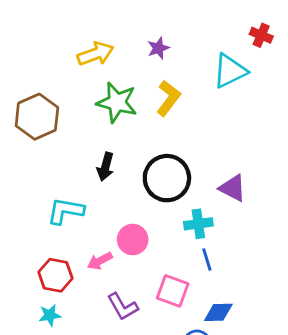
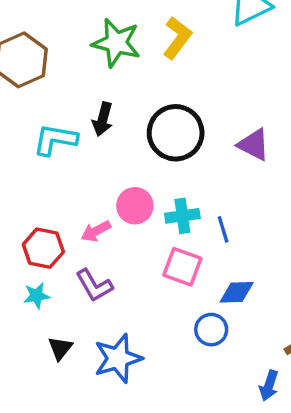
cyan L-shape: (65, 211) -> (55, 140), moved
cyan cross: (198, 224) -> (182, 216), moved
purple L-shape: (123, 307) -> (94, 285), moved

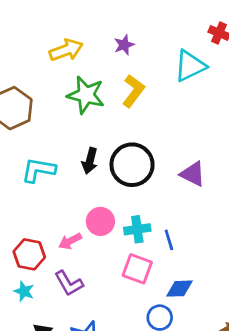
black arrow: (103, 119) -> (90, 161), moved
cyan star: (36, 296) -> (24, 291), turned 30

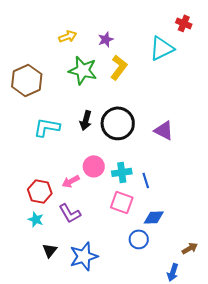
purple star: (124, 45) -> (106, 39), moved
yellow arrow: (66, 50) -> (68, 36), size x0.7

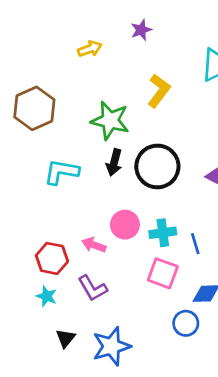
purple star: (106, 39) -> (141, 30), moved
green star: (83, 70) -> (110, 121), moved
pink arrow: (71, 181) -> (94, 245), turned 48

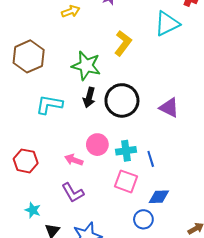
red hexagon: (52, 258) -> (26, 161), moved
cyan star: (47, 296) -> (33, 210), moved

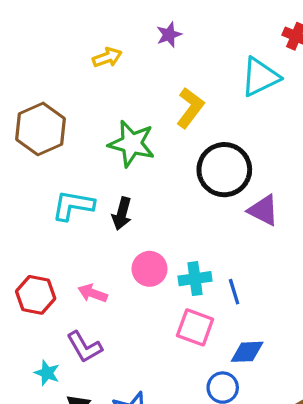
black arrow: (89, 97) -> (122, 214), moved
black circle: (122, 100) -> (224, 170), moved
pink arrow: (74, 160) -> (93, 293), moved
purple L-shape: (73, 193) -> (84, 347), moved

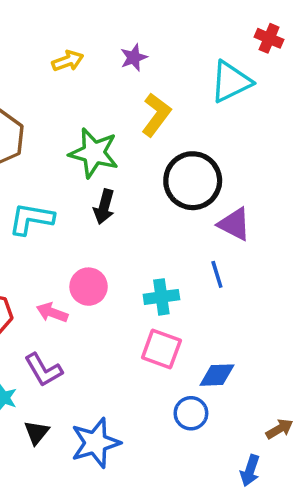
purple star: (169, 35) -> (134, 57), moved
black arrow: (122, 214) -> (104, 207), moved
pink circle: (149, 269) -> (89, 287), moved
blue line: (234, 292) -> (217, 274), moved

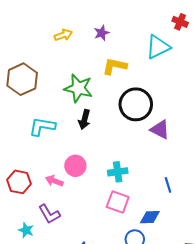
yellow L-shape: (156, 115) -> (115, 66), turned -115
blue line: (217, 274) -> (168, 185), moved

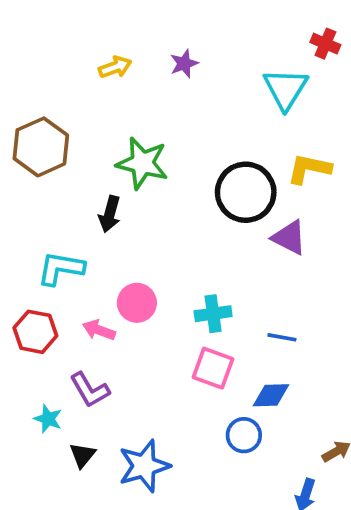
cyan triangle: (158, 47) -> (286, 89), turned -32
yellow L-shape: (115, 66) -> (309, 169), moved
black arrow: (84, 119) -> (110, 214), moved
cyan L-shape: (42, 127) -> (61, 268), moved
blue line: (168, 185) -> (282, 337), moved, turned -63

